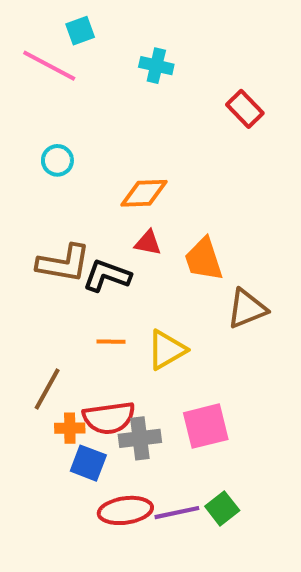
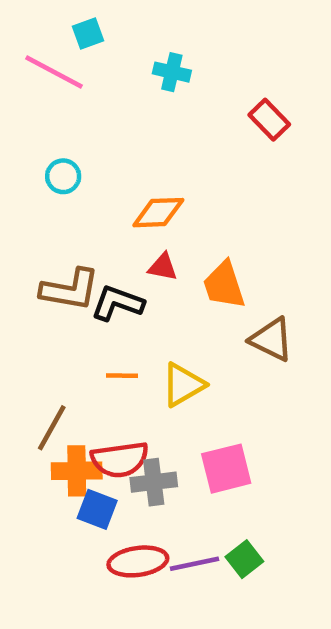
brown triangle: (247, 309) -> (272, 339), turned 48
orange cross: (70, 428) -> (77, 471), size x1.5

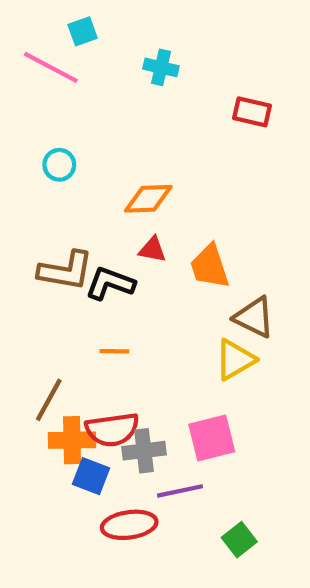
red rectangle: (269, 120) -> (252, 112), turned -33
yellow triangle: (183, 385) -> (235, 360), moved
green square: (244, 559) -> (239, 540), moved
purple line: (195, 564) -> (180, 491), moved

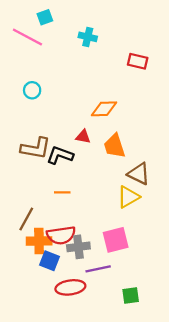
orange diamond: (148, 199) -> (104, 109), moved
green square: (239, 540) -> (131, 296), turned 30

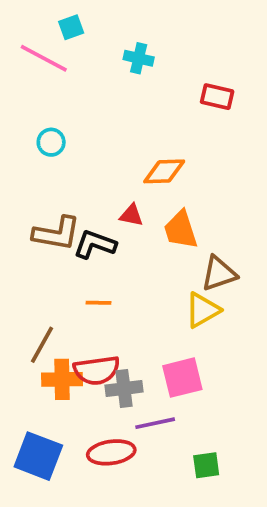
brown triangle: (139, 174) -> (219, 274), turned -45
blue square: (49, 261) -> (38, 456), moved, size x1.5

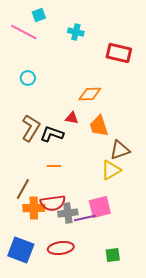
red rectangle: (217, 97) -> (119, 53), size x1.4
brown L-shape: (57, 233) -> (31, 128), turned -68
purple line: (155, 423) -> (85, 218), moved

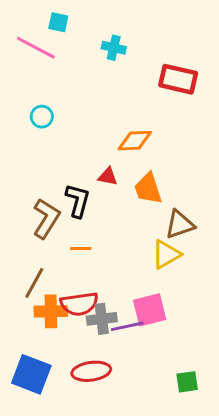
cyan square: (39, 15) -> (58, 22), turned 32
brown L-shape: (31, 128) -> (46, 218), moved
black L-shape: (52, 134) -> (78, 201), turned 85
green square: (113, 255) -> (187, 382), moved

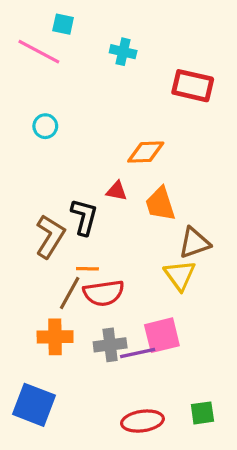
yellow triangle: (166, 254) -> (180, 275), turned -36
brown line: (34, 283) -> (70, 293), moved
red semicircle: (79, 304) -> (104, 293), moved
red ellipse: (91, 371) -> (142, 421), moved

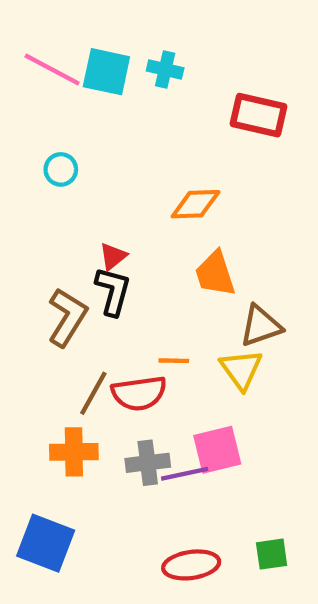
cyan square: (63, 24) -> (106, 72), moved, size x1.6
red triangle: (117, 191) -> (113, 256), moved, turned -50
orange line: (87, 269) -> (174, 361), moved

